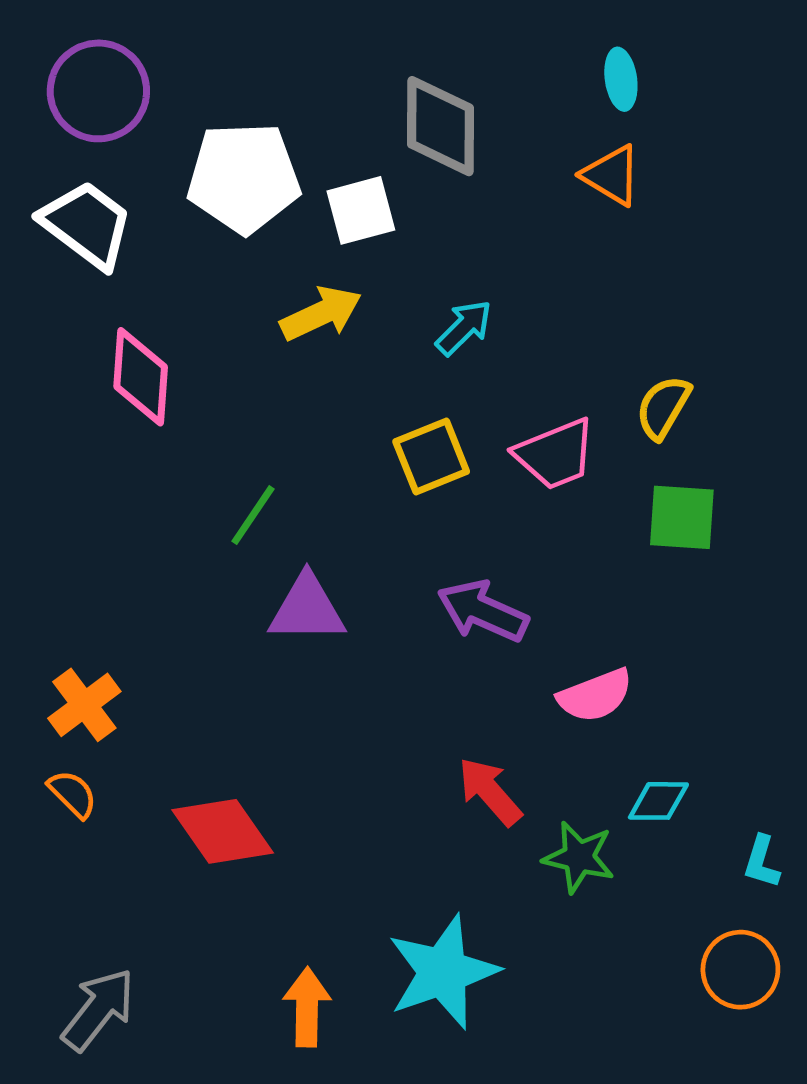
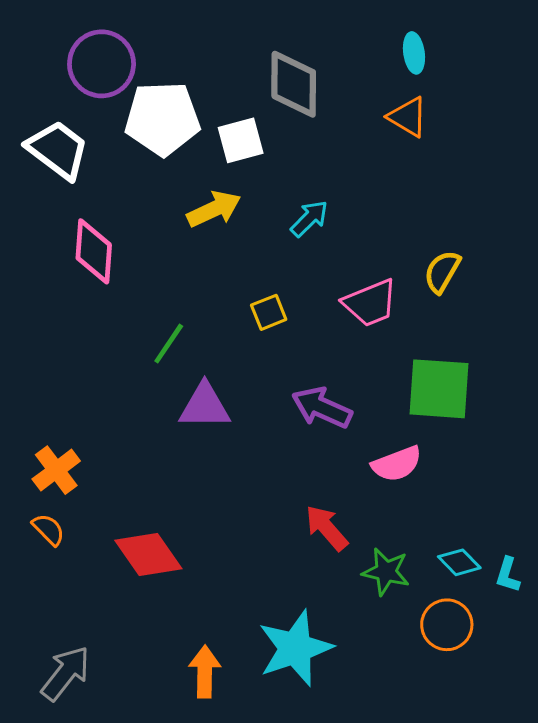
purple circle: (98, 91) -> (102, 64), moved
yellow square: (431, 456) -> (269, 312), moved, size x0.7
green square: (682, 517) -> (439, 389), moved, size x1.4
cyan diamond: (658, 801) -> (459, 562), moved, turned 45
orange circle: (740, 970) -> (447, 625), moved

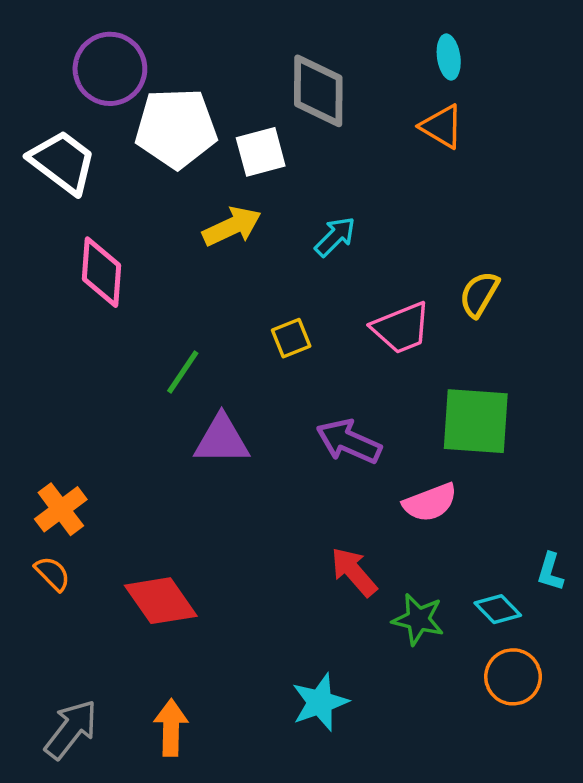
cyan L-shape: (508, 575) -> (550, 572), moved
orange circle: (447, 625) -> (513, 677), moved
cyan star: (295, 648) -> (320, 702), size x0.7
orange arrow: (205, 672) -> (171, 728), moved

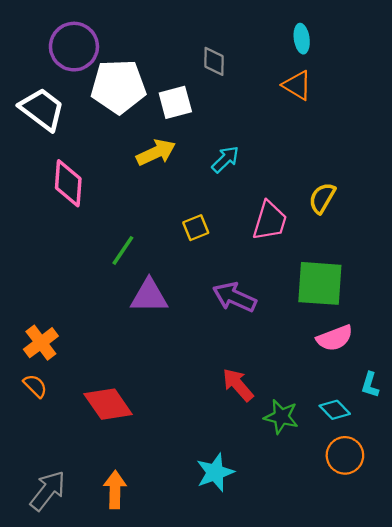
gray diamond: (318, 91) -> (214, 61), size x0.6
pink trapezoid: (401, 328) -> (270, 221), turned -51
pink semicircle: (430, 502) -> (335, 338), moved

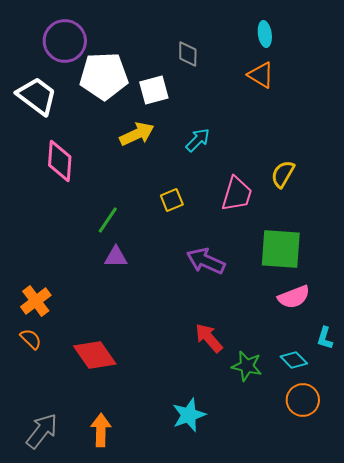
purple triangle: (149, 296) -> (116, 257), moved, size x0.7

